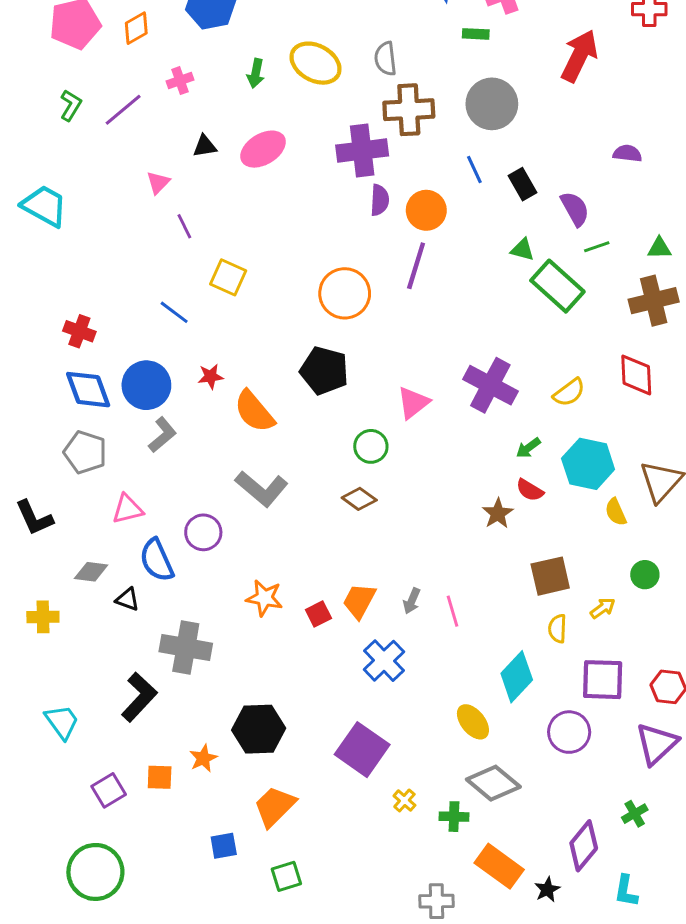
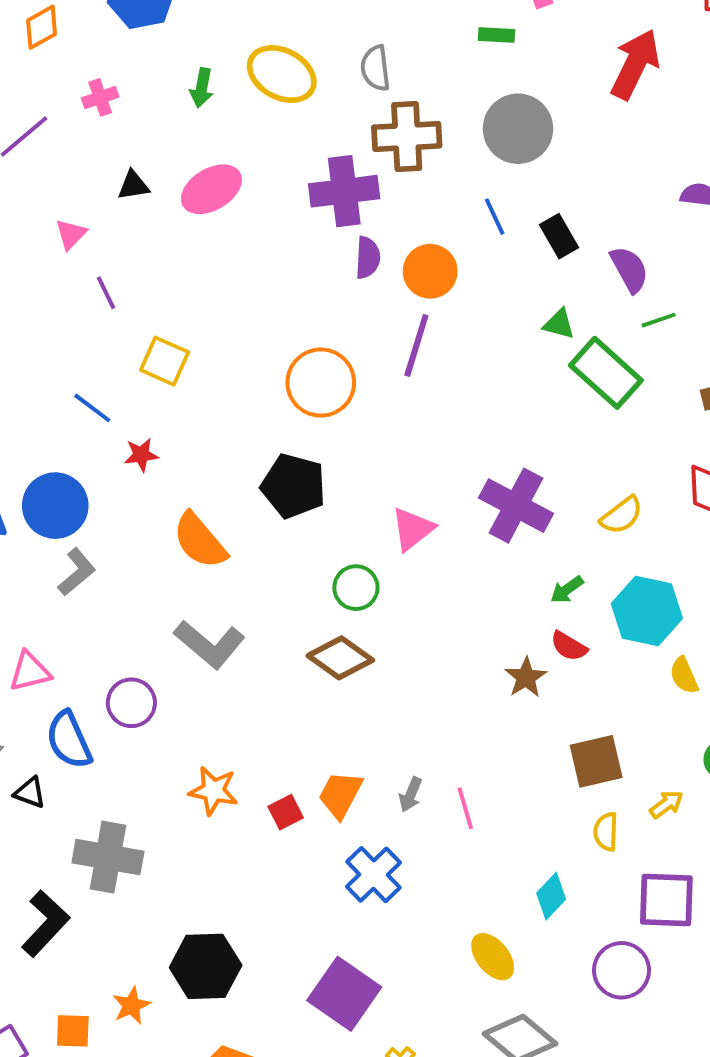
red star: (211, 376) -> (141, 455), moved
brown diamond: (359, 499) -> (340, 658), size x1.4
cyan diamond: (517, 677) -> (551, 896), size x0.7

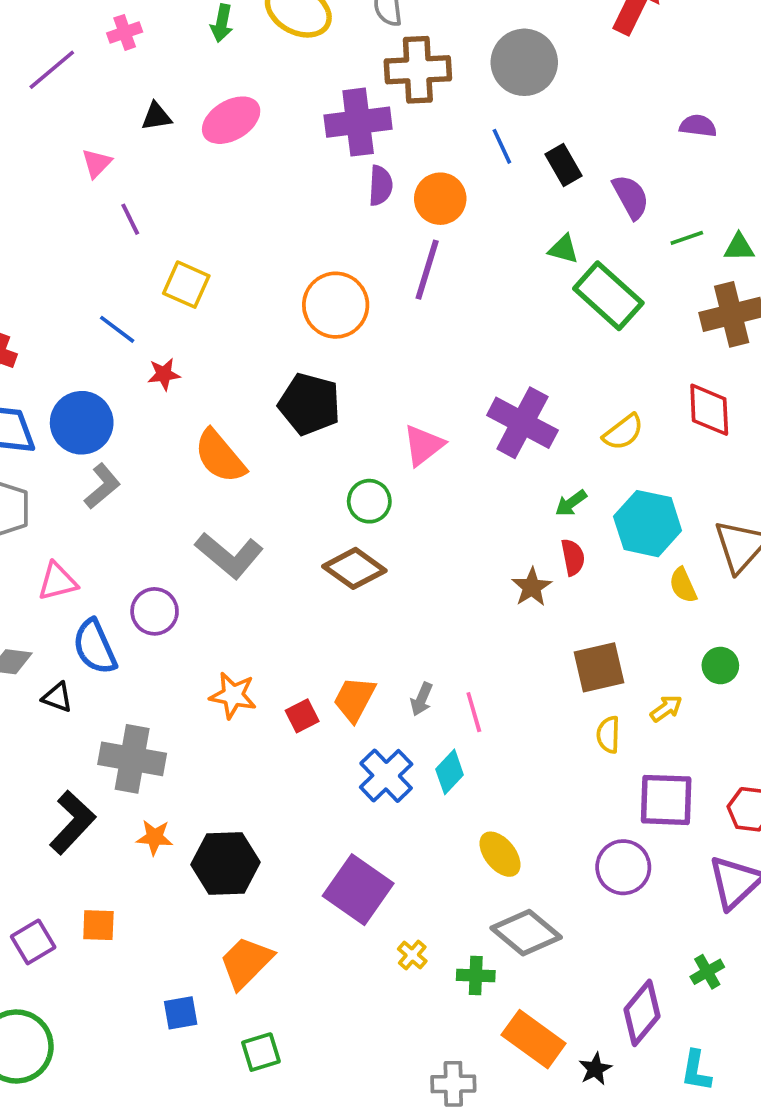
green line: (659, 320) -> (687, 238), moved
red semicircle: (569, 646) -> (573, 557), turned -132
cyan diamond: (551, 896) -> (450, 772), moved
orange star: (131, 1005) -> (155, 837), moved, turned 30

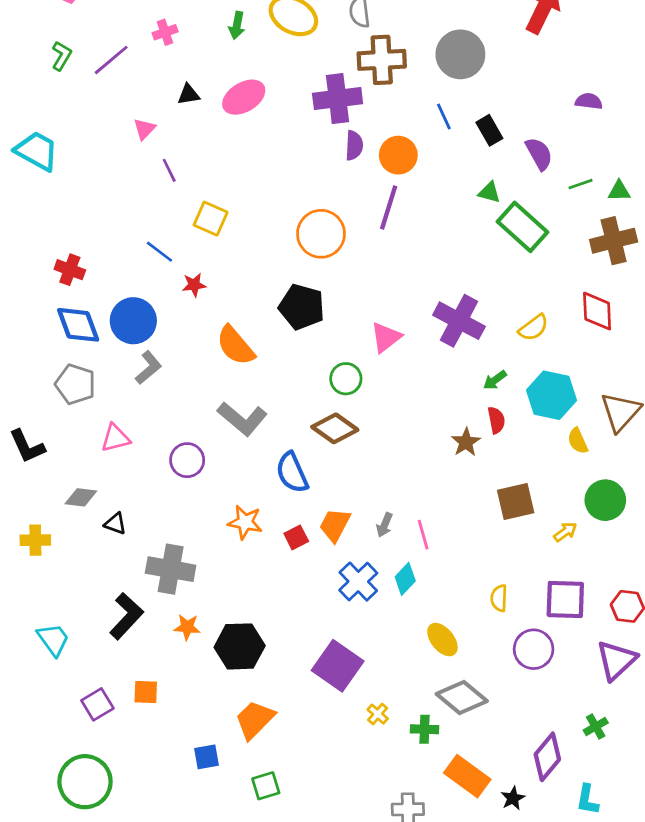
blue semicircle: (95, 647) -> (292, 473), moved
green circle: (720, 666) -> (605, 500), size x1.5
yellow semicircle: (608, 735) -> (499, 598), moved

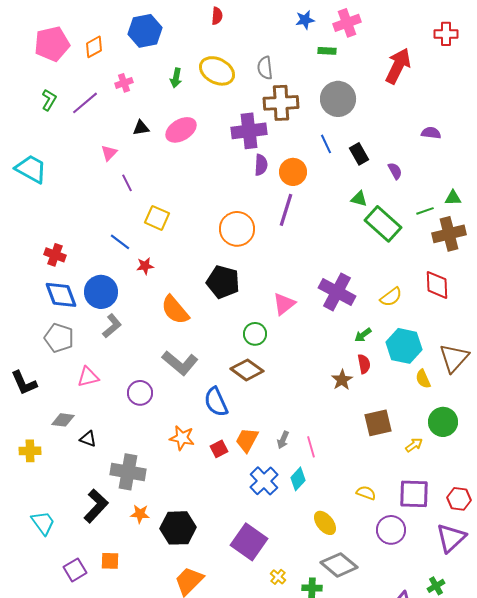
purple semicircle: (539, 154) -> (395, 171), size x0.7
green line: (580, 184) -> (425, 211), moved
yellow semicircle: (499, 598) -> (366, 493), turned 108

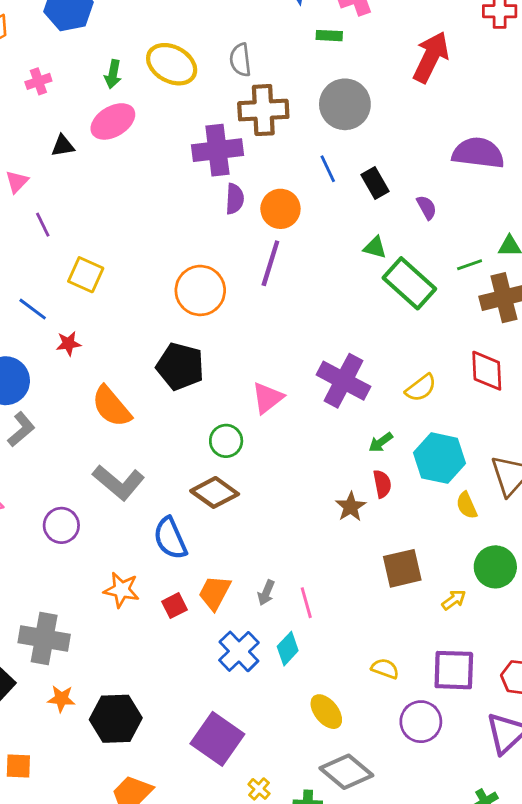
pink ellipse: (181, 130) -> (113, 121), moved
purple semicircle: (431, 133) -> (478, 153), size x1.8

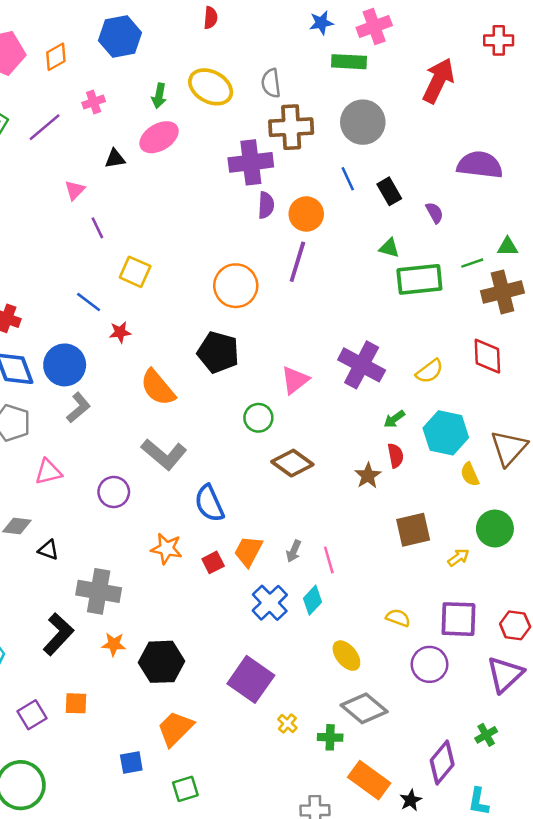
green rectangle: (329, 36) -> (349, 62), size x1.5
green rectangle: (409, 283) -> (419, 279), turned -48
brown diamond: (215, 492) -> (292, 463), moved

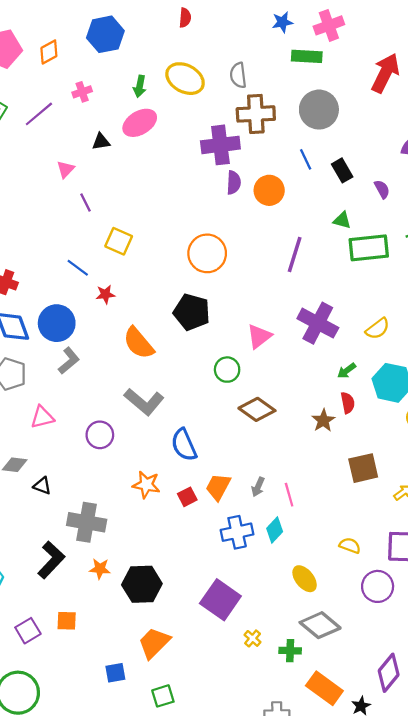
purple line: (297, 262) -> (295, 254), moved
blue cross: (270, 603) -> (237, 532), turned 32

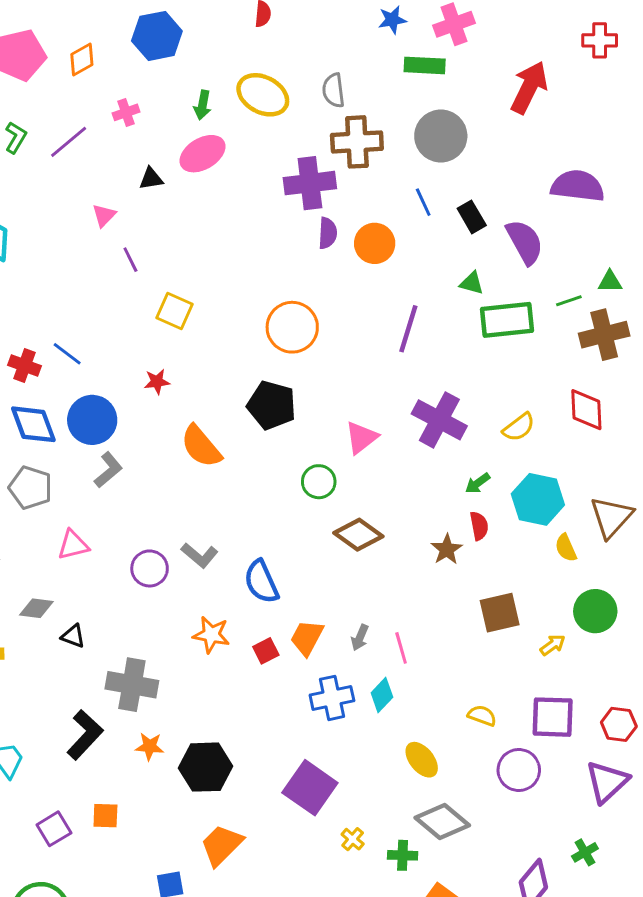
purple semicircle: (382, 189) -> (525, 242), size x1.8
blue line: (78, 268) -> (67, 354), moved
gray L-shape: (144, 402) -> (200, 555), moved, size x0.7

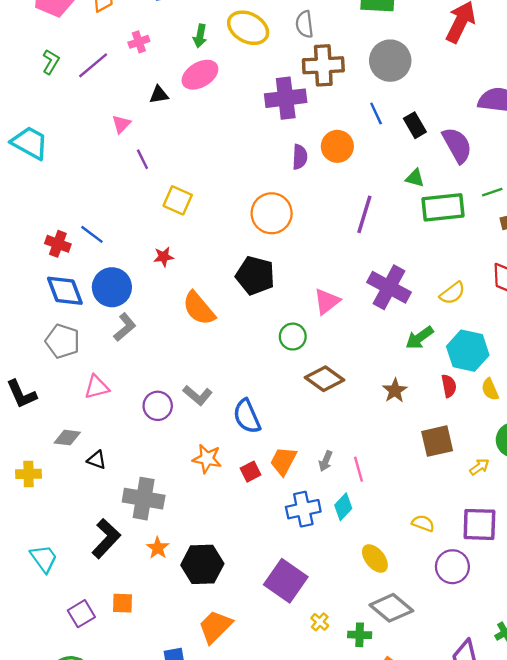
purple semicircle: (328, 233) -> (300, 157), moved
green arrow: (478, 483) -> (420, 338), size x1.4
red semicircle: (479, 526) -> (449, 386), moved
orange star: (150, 746) -> (158, 548), turned 30

